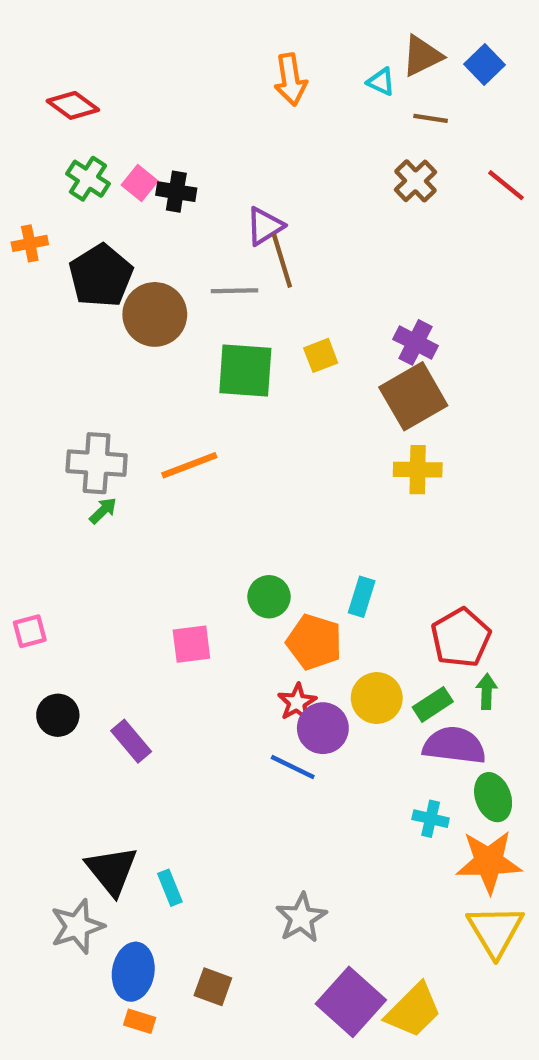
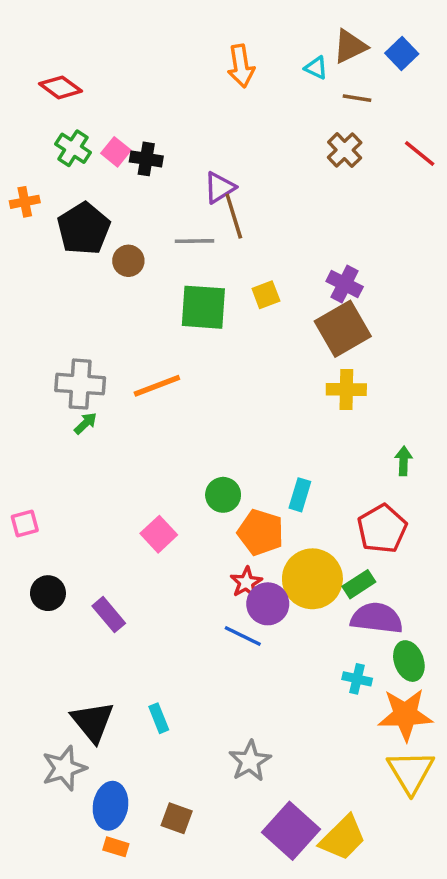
brown circle: (155, 314) -> (128, 261), size x0.6
pink square: (191, 644) -> (159, 534), turned -36
green arrow: (487, 692) -> (404, 461), moved
yellow circle: (377, 698) -> (312, 579), size x1.4
cyan rectangle: (170, 888) -> (159, 718), moved

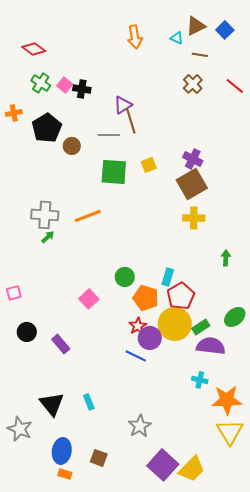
red pentagon: (382, 529) -> (181, 296), moved
green ellipse: (409, 661) -> (235, 317), moved, turned 70
gray star: (64, 768) -> (20, 429), moved, turned -30

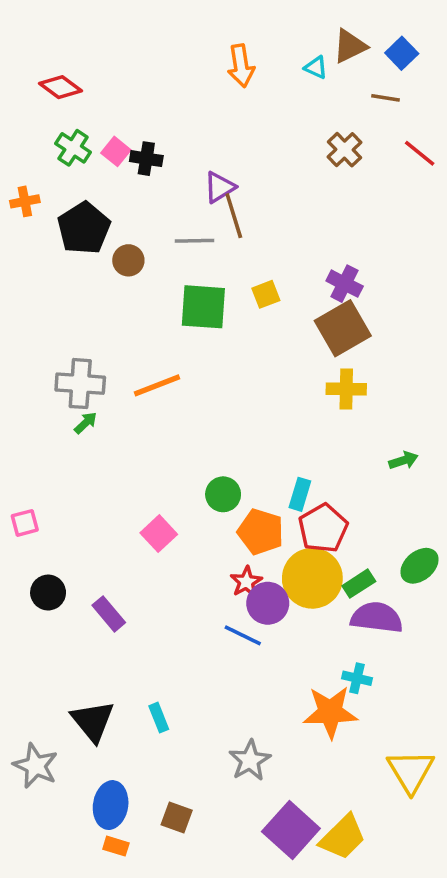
brown line: (200, 55) -> (386, 98), moved
green arrow: (226, 258) -> (403, 460), turned 70
orange star: (227, 400) -> (330, 712), moved

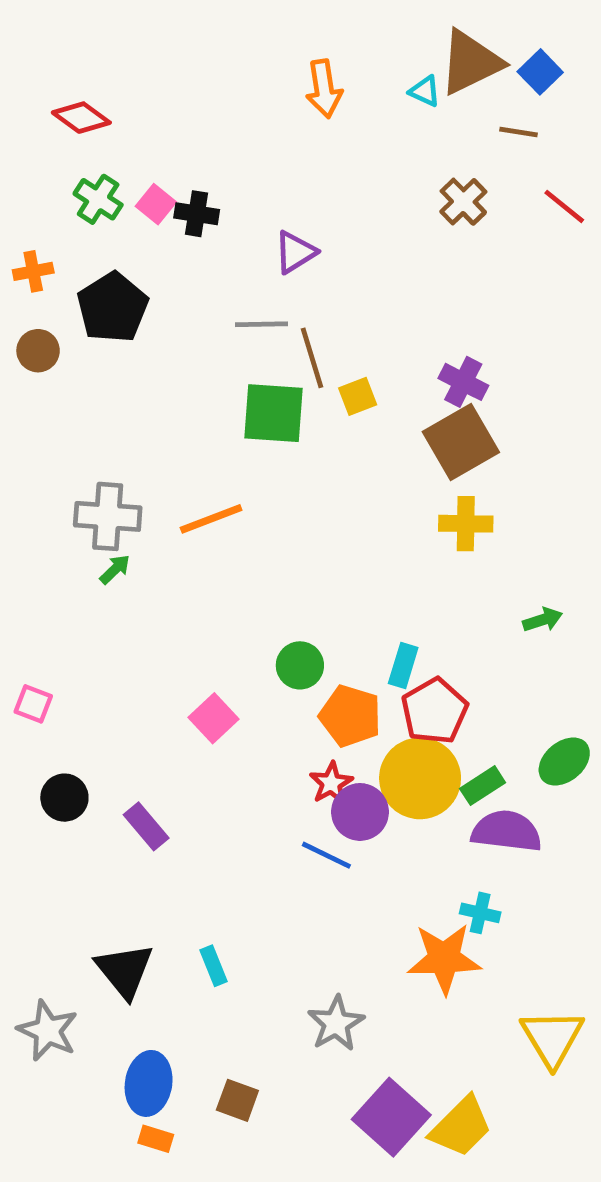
brown triangle: (350, 46) -> (471, 62), size x1.4
brown line: (234, 216) -> (312, 358), moved
brown circle: (128, 260) -> (38, 351), moved
pink square: (25, 523) -> (33, 704), turned 36

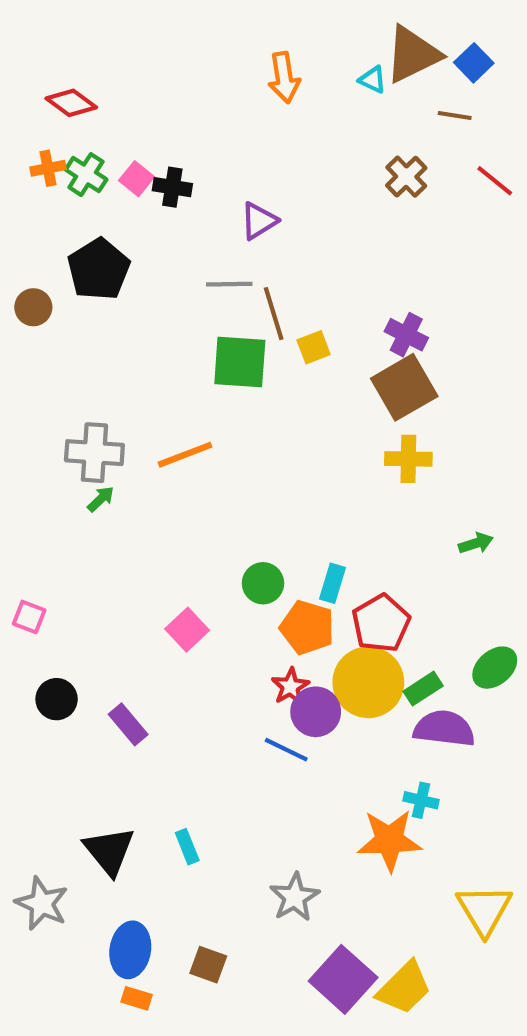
orange cross: (33, 271) -> (48, 168), moved
cyan rectangle: (403, 665) -> (333, 583), moved

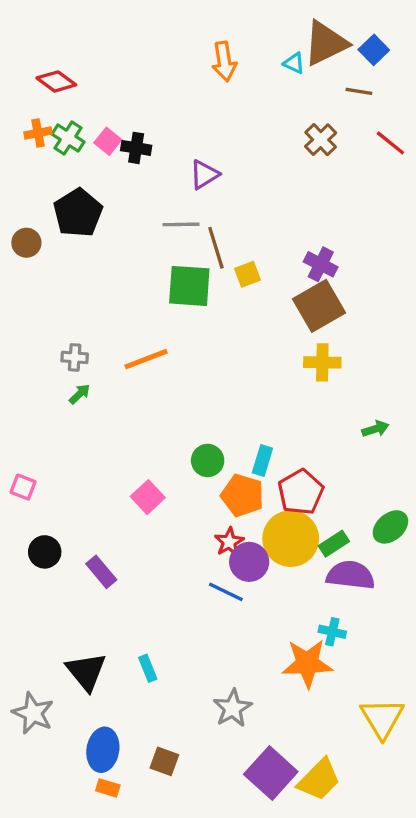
gray cross: (94, 453) -> (75, 357), size x0.6

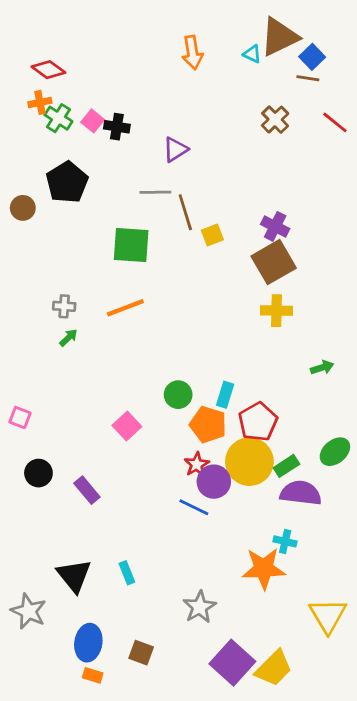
blue square: (374, 50) -> (312, 57), moved
orange cross: (38, 133) -> (40, 102), moved
green square: (189, 286) -> (131, 245), moved

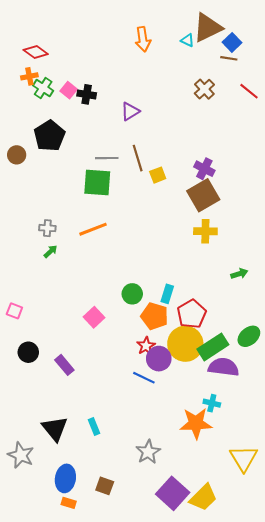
gray line: (155, 192) -> (107, 158), moved
green rectangle: (286, 466) -> (213, 347), size x1.6

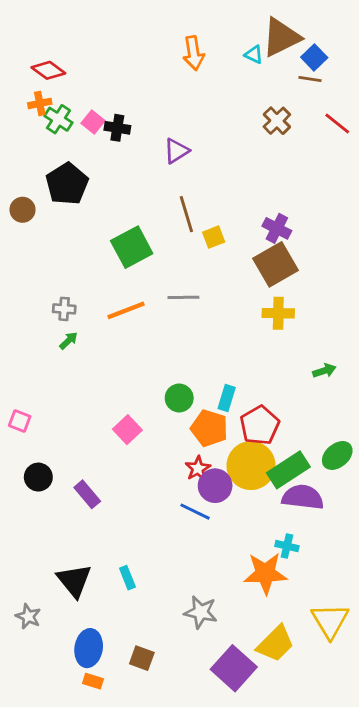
gray line: (107, 158) -> (183, 297), moved
green square: (97, 182) -> (132, 247), turned -32
gray star: (148, 452) -> (201, 612), turned -30
gray star: (21, 455) -> (28, 616), size x0.7
yellow trapezoid: (203, 498) -> (275, 644), moved

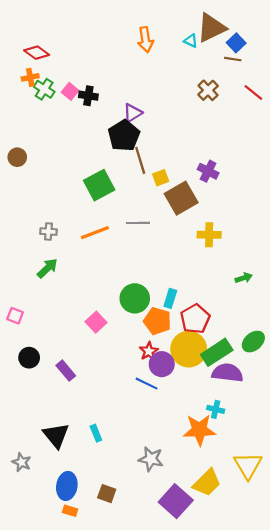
black pentagon: (67, 184) -> (124, 136), moved
brown square: (275, 264) -> (181, 198), moved
green arrow: (68, 341) -> (47, 268), moved, size x1.5
green circle: (179, 398) -> (135, 298), size x1.4

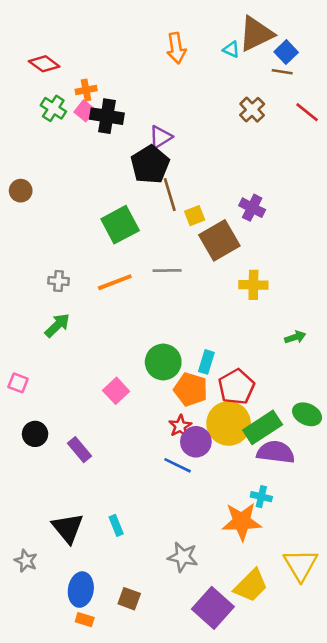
orange cross: (30, 77) -> (86, 90), moved
black cross: (88, 96) -> (107, 116), size x1.4
green ellipse: (253, 342) -> (307, 414), turned 65

